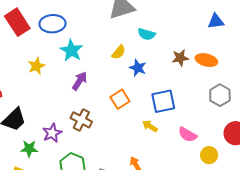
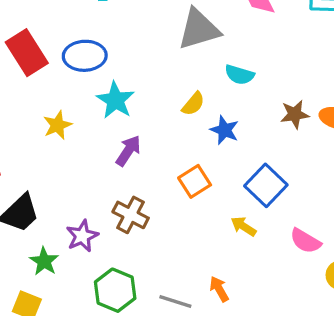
blue square: (163, 101) -> (266, 185), turned -35
green star: (29, 149) -> (44, 261), turned 30

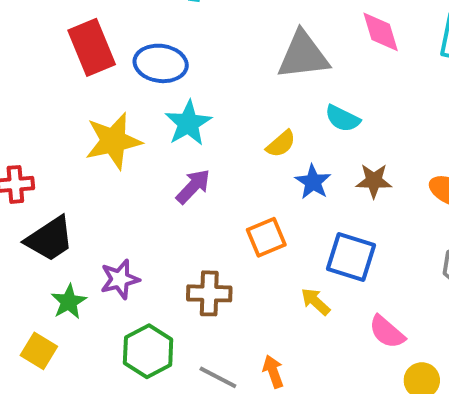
brown star: (295, 114) -> (374, 181), moved
yellow star: (57, 125) -> (113, 141), size x1.6
blue square: (266, 185) -> (351, 257), turned -36
brown cross: (131, 215) -> (209, 293), moved, turned -36

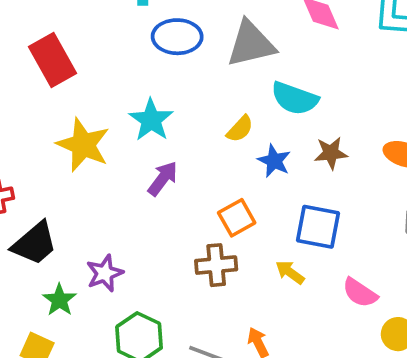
blue ellipse: (161, 63) -> (177, 37), moved
cyan semicircle: (342, 119) -> (295, 98), size x1.4
yellow star: (113, 141) -> (83, 145), turned -30
brown cross: (209, 293) -> (216, 265), moved

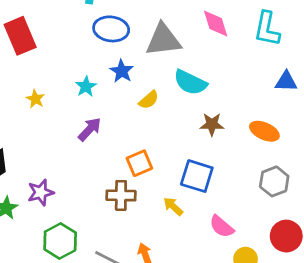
cyan star: (151, 120) -> (86, 86), size x0.7
yellow star: (83, 145) -> (35, 99), size x0.5
blue star: (274, 161) -> (122, 71), moved

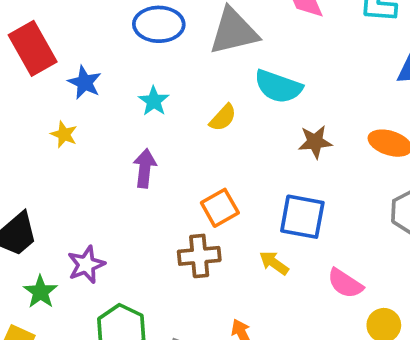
blue star: (122, 71) -> (85, 82), moved
cyan star: (86, 86) -> (154, 101), moved
purple arrow: (90, 129) -> (145, 168), turned -30

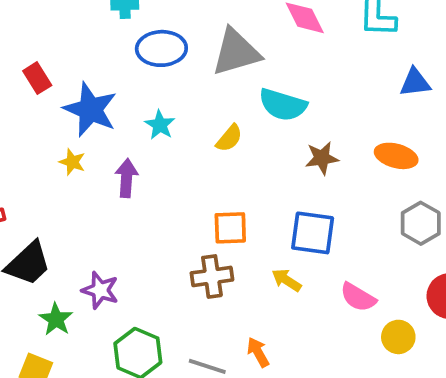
red rectangle: (33, 48) -> (37, 78), size x0.6
blue star: (85, 82) -> (90, 110), size x1.6
purple arrow: (145, 168) -> (127, 178), moved
orange square: (220, 208) -> (230, 228), turned 30
purple star: (86, 265) -> (100, 290), turned -30

